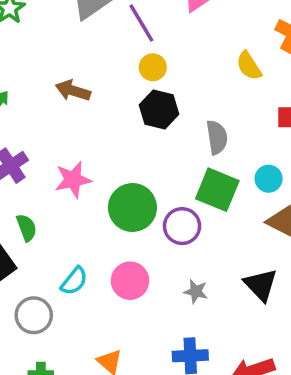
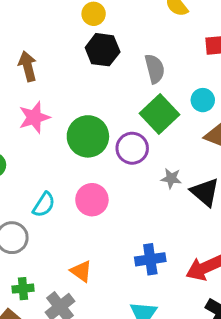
brown arrow: (73, 91) -> (28, 66), moved, turned 64
green square: (217, 190) -> (160, 114), turned 30
gray star: (196, 291) -> (171, 178), moved

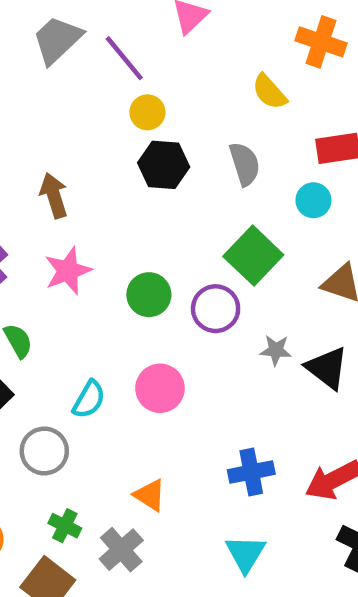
gray semicircle: (155, 69) -> (245, 164), moved
cyan circle: (203, 100) -> (313, 200), moved
green circle: (88, 136) -> (149, 295), size x0.7
green cross: (23, 289) -> (65, 526), turned 35

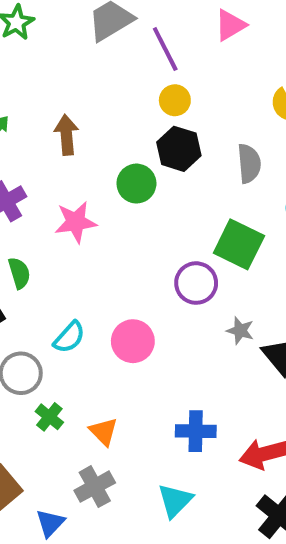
brown arrow: (54, 196) -> (66, 135), moved
green square: (253, 256) -> (239, 244), turned -30
green circle: (149, 295) -> (136, 184), moved
green cross: (65, 526) -> (49, 417), moved
gray cross: (121, 550) -> (95, 487), moved

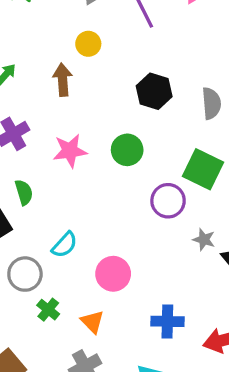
yellow circle: (175, 100) -> (88, 44), moved
green circle: (136, 184) -> (127, 150), moved
pink circle: (133, 341) -> (113, 274), moved

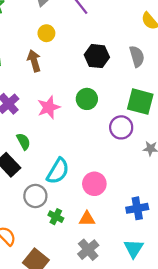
cyan semicircle: (65, 245) -> (58, 171), size x1.4
orange triangle: (92, 322) -> (87, 219), turned -35

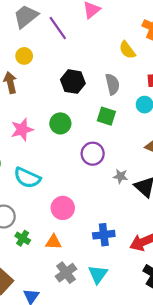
green square: (140, 102) -> (106, 116), moved, size x0.7
cyan semicircle: (58, 171) -> (27, 178), moved, turned 80
gray cross: (88, 250) -> (66, 273), moved

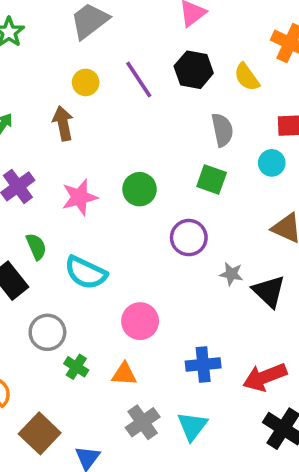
purple line: (58, 28) -> (139, 79), moved
black hexagon: (73, 82) -> (194, 70), moved

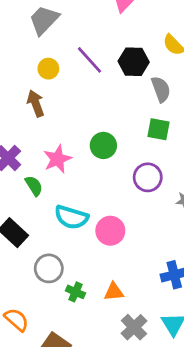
black hexagon: (194, 70) -> (134, 62), moved
green semicircle: (36, 247) -> (34, 186), moved
pink circle: (140, 321) -> (110, 231), moved

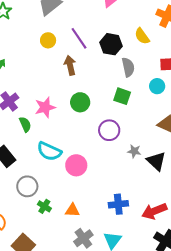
brown arrow: (36, 103) -> (70, 65), moved

